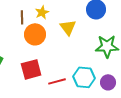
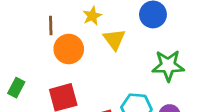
yellow star: (42, 12) -> (92, 16), moved

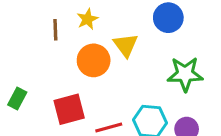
yellow star: (92, 16) -> (87, 19), moved
orange circle: (69, 49) -> (94, 60), moved

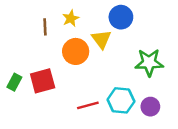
blue circle: (168, 18) -> (121, 17), moved
red square: (69, 109) -> (43, 81), moved

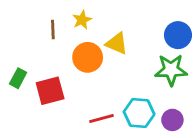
blue circle: (121, 17) -> (178, 35), moved
yellow triangle: (101, 39) -> (117, 43), turned -30
green rectangle: (14, 82) -> (18, 78), moved

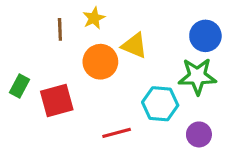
cyan hexagon: (139, 113) -> (160, 104), moved

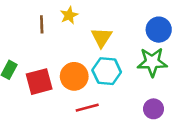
yellow triangle: (134, 46) -> (102, 37), turned 40
orange circle: (100, 62) -> (74, 76), moved
cyan hexagon: (160, 104) -> (107, 71), moved

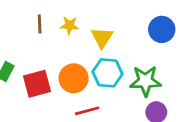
yellow star: (69, 15) -> (69, 25), moved, turned 30
green star: (152, 62) -> (145, 81), moved

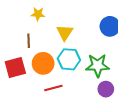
brown line: (40, 24) -> (29, 41), moved
yellow star: (69, 25) -> (38, 14), moved

